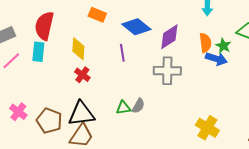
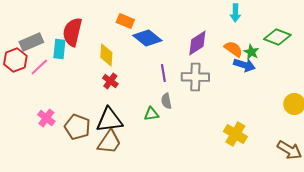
blue diamond: (136, 27) -> (147, 38), moved
orange semicircle: (205, 43) -> (233, 49), turned -48
cyan rectangle: (38, 52) -> (59, 49), moved
purple line: (122, 53) -> (163, 73), moved
gray semicircle: (138, 106) -> (166, 101), moved, turned 140

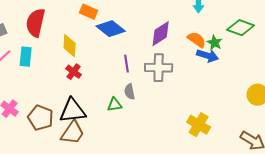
cyan rectangle: (59, 49) -> (26, 57), moved

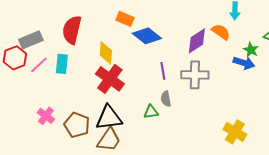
orange semicircle: (197, 40) -> (221, 32), moved
red cross: (74, 72) -> (110, 79), size x1.8

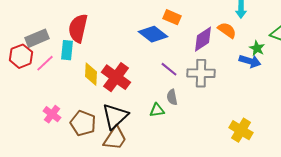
orange rectangle: (125, 19) -> (172, 17), moved
yellow diamond: (106, 53) -> (91, 74), moved
cyan rectangle: (62, 64) -> (67, 50), moved
purple line: (163, 71) -> (169, 69), turned -42
black triangle: (109, 118) -> (115, 116), turned -36

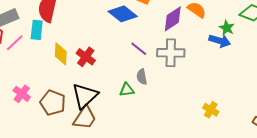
red cross: (116, 77) -> (86, 57), size x0.7
yellow cross: (241, 130) -> (211, 110), size x0.7

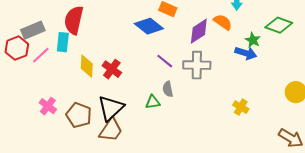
yellow cross: (211, 110) -> (241, 107), moved

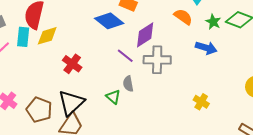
purple diamond: (199, 31) -> (145, 35), moved
green star: (253, 40) -> (213, 22), moved
yellow diamond: (87, 66) -> (47, 36), moved, turned 70
green triangle: (153, 102) -> (113, 97), turned 49

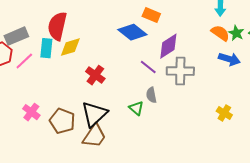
orange semicircle: (183, 17) -> (220, 33), moved

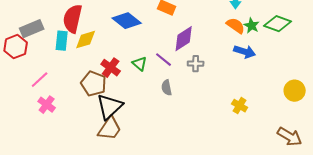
blue diamond: (132, 32) -> (127, 21), moved
pink line: (24, 61) -> (40, 80), moved
gray cross: (180, 71) -> (196, 64), size x0.6
green triangle: (136, 108) -> (140, 64), moved
brown pentagon: (62, 121) -> (94, 84), moved

